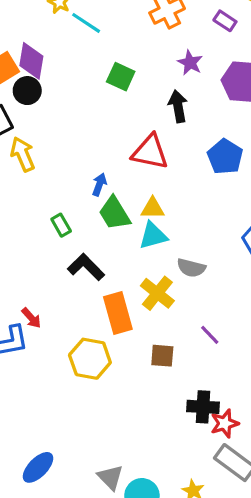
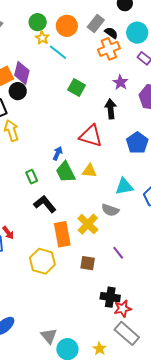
cyan triangle: (153, 236) -> (124, 186), moved

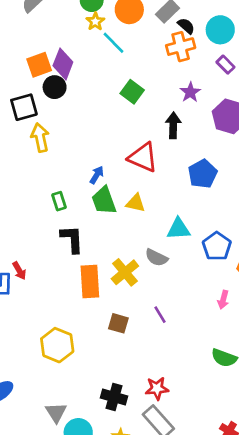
black L-shape: (45, 204) -> (72, 239), turned 30
yellow hexagon: (42, 261) -> (57, 345), moved
black cross: (110, 297) -> (114, 397), moved

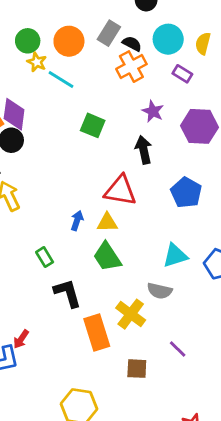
green trapezoid: (104, 201) -> (107, 257), moved
yellow triangle: (136, 203) -> (107, 223), moved
red arrow: (19, 271) -> (21, 339), turned 78

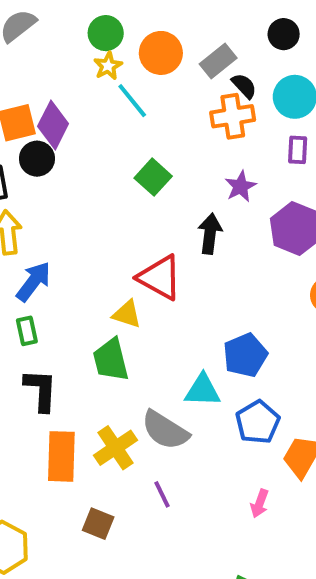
purple rectangle: (182, 74) -> (298, 150), turned 42
blue pentagon: (186, 193) -> (245, 355), moved
blue arrow: (77, 220) -> (34, 281), moved, size x1.5
gray semicircle: (160, 291) -> (165, 430), size x1.4
purple line: (178, 349) -> (162, 494), moved

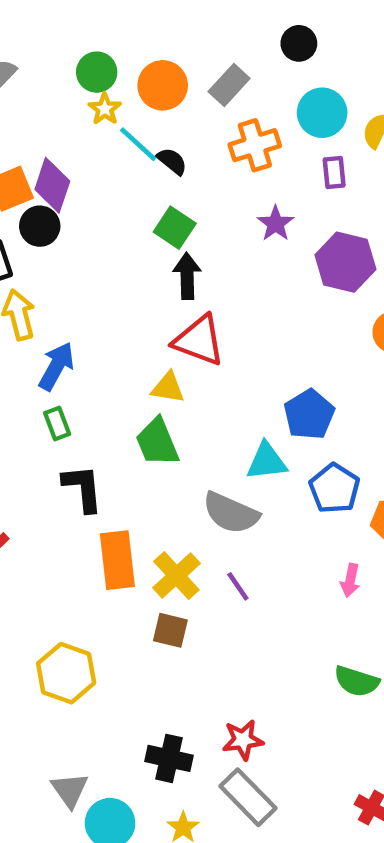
black semicircle: (244, 86) -> (172, 161), moved
black arrow: (210, 234) -> (187, 276), moved
yellow cross: (116, 448) -> (176, 576), moved

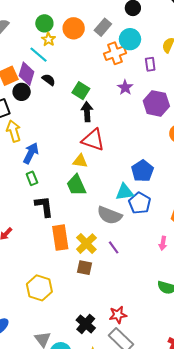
cyan circle: (322, 113) -> (130, 39), moved
cyan line: (138, 144) -> (39, 55), moved
black semicircle: (172, 161) -> (49, 80), moved
blue pentagon: (335, 488) -> (140, 203), moved
black cross: (169, 758) -> (86, 324), turned 30

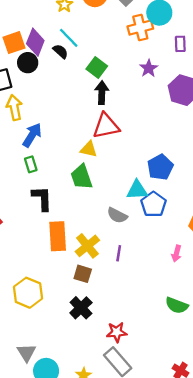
cyan line: (39, 55) -> (69, 38), moved
red triangle: (93, 140) -> (106, 126), turned -35
gray semicircle: (109, 215) -> (117, 215), size x0.7
purple line: (114, 247) -> (119, 253), turned 40
black cross: (86, 324) -> (81, 308), moved

